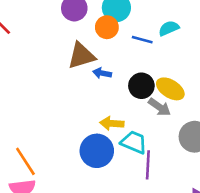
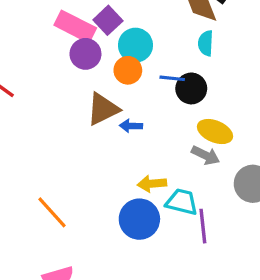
cyan semicircle: (169, 28) -> (206, 43), moved, turned -54
black circle: (141, 86) -> (191, 88), moved
orange line: (25, 161) -> (52, 212), moved

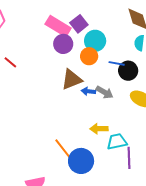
gray arrow: (206, 155) -> (105, 92), moved
cyan trapezoid: (182, 202) -> (117, 142), turned -30
orange line: (52, 212) -> (63, 149), moved
blue circle: (139, 219) -> (81, 161), moved

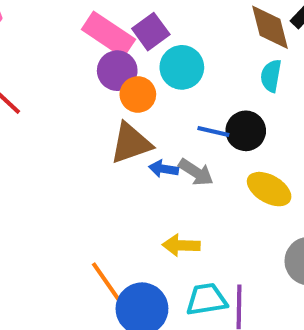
orange circle: (89, 56) -> (138, 94), moved
blue line: (117, 63) -> (213, 131), moved
cyan trapezoid: (117, 142) -> (207, 299), moved

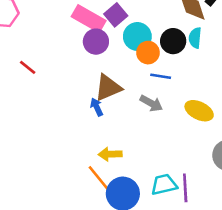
orange circle: (138, 94) -> (148, 53), moved
black circle: (246, 131) -> (173, 41), moved
blue arrow: (164, 169) -> (97, 107), moved, turned 60
yellow arrow: (181, 245) -> (110, 154), moved

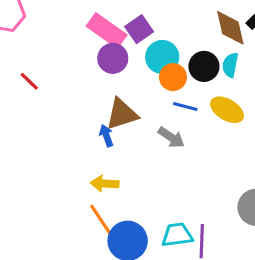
yellow ellipse: (199, 111) -> (227, 110), moved
yellow arrow: (110, 154) -> (105, 184), moved

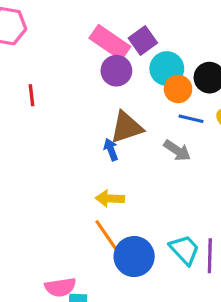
red line: (29, 81) -> (32, 95), turned 40
cyan trapezoid: (177, 235) -> (184, 250), turned 56

